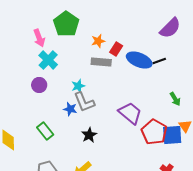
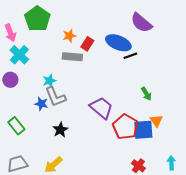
purple semicircle: (170, 28) -> (141, 23), turned 85
blue ellipse: (139, 60) -> (118, 43), moved

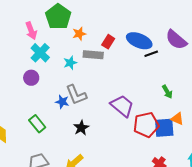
purple semicircle: (141, 23) -> (176, 40), moved
orange star: (69, 36) -> (79, 34), moved
cyan star: (49, 81) -> (70, 63), moved
orange triangle: (156, 121) -> (177, 119), turned -32
red pentagon: (125, 127) -> (146, 125), turned 30

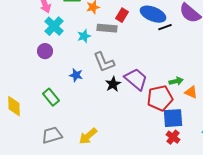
green arrow: (167, 92) -> (176, 81), moved, turned -72
gray L-shape: (76, 95) -> (104, 62), moved
black star: (81, 128) -> (113, 84), moved
blue square: (164, 128) -> (173, 118), moved

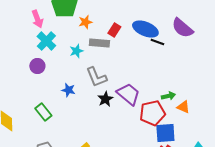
black line: (165, 27) -> (157, 42), turned 40

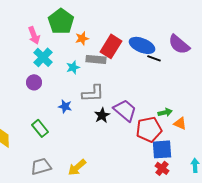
red rectangle: (114, 30) -> (111, 46), size x1.6
gray L-shape: (96, 77) -> (93, 93), turned -70

